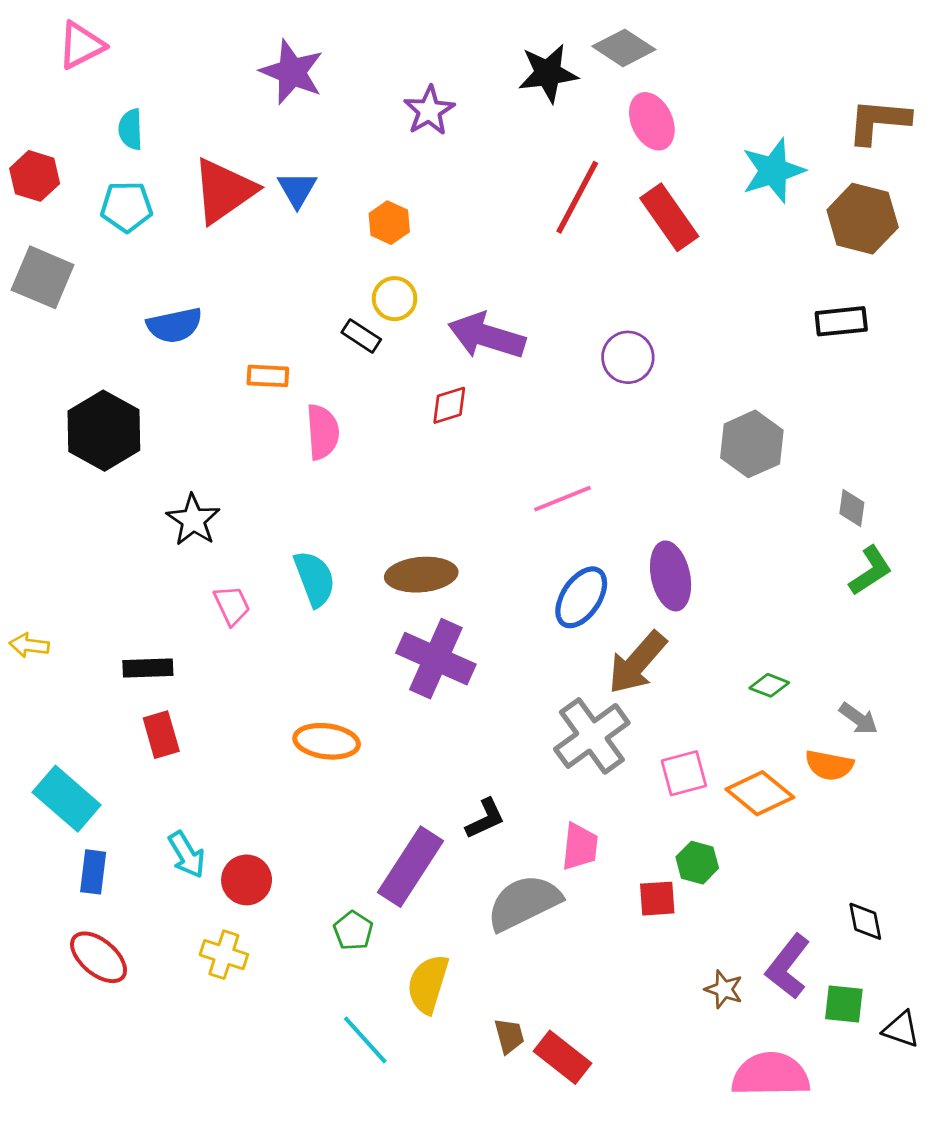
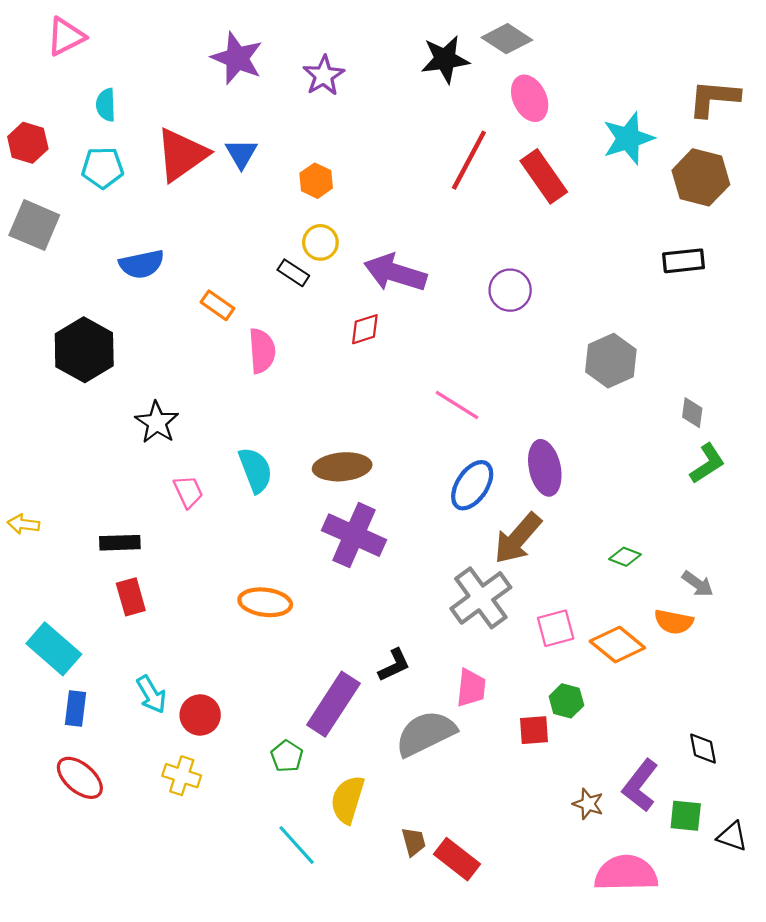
purple star: (429, 111) -> (324, 76), moved
orange rectangle: (268, 376) -> (217, 305), turned 32
pink line: (563, 499) -> (457, 405), turned 54

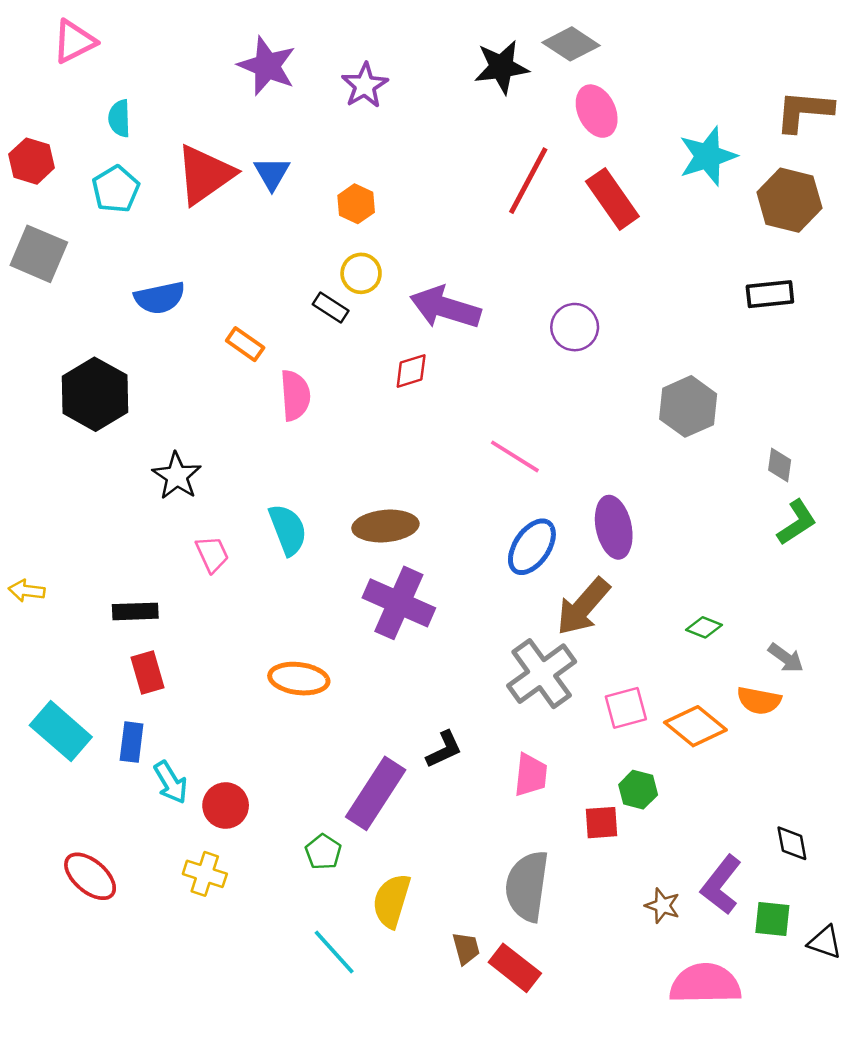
cyan pentagon: (103, 168) -> (116, 189), turned -30
blue rectangle: (76, 708) -> (132, 742), moved
gray semicircle: (426, 733) -> (527, 886), moved, turned -56

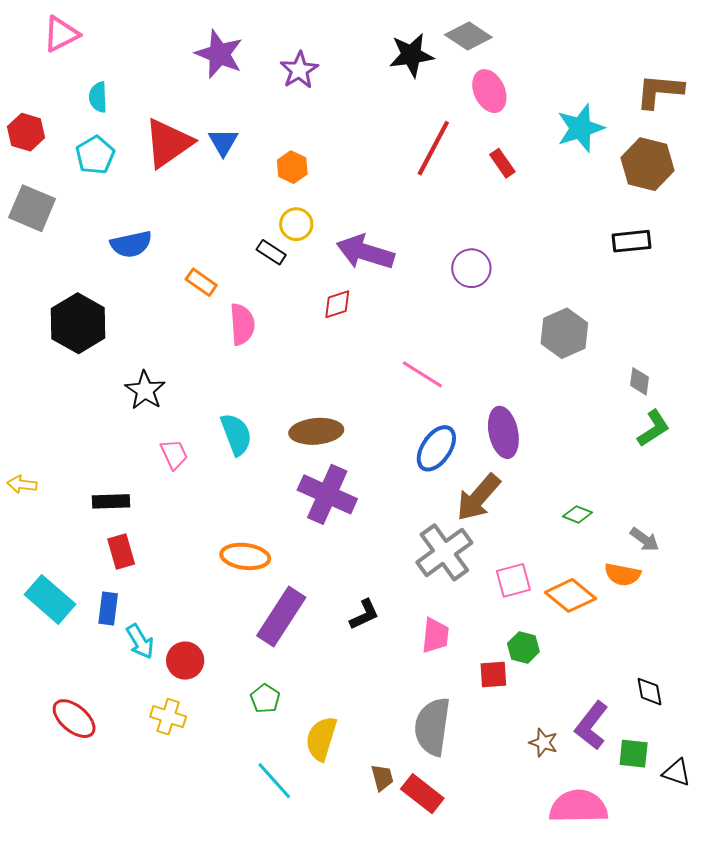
red rectangle: (612, 199) -> (502, 163), size x0.6
purple rectangle: (376, 793) -> (281, 616), moved

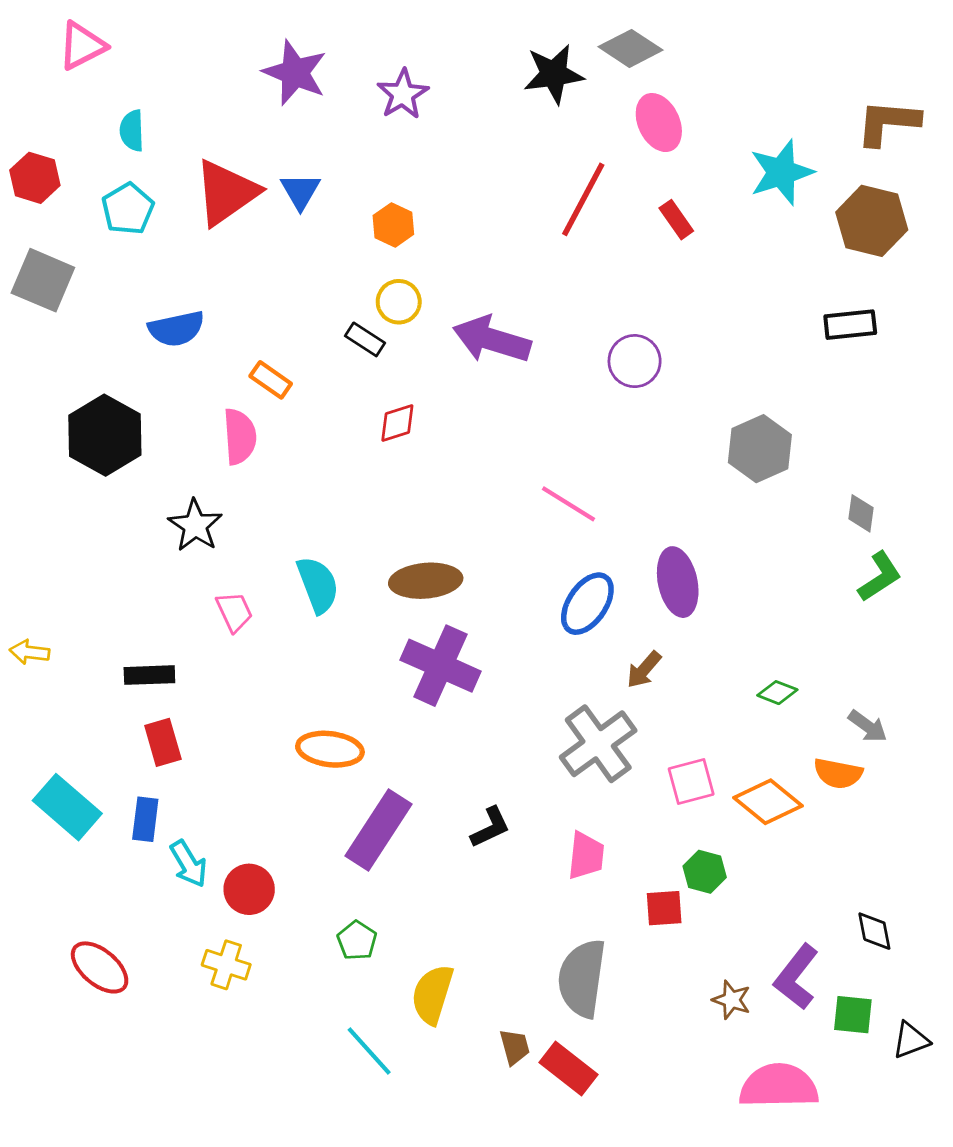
red diamond: (337, 304) -> (397, 423), moved
pink semicircle: (242, 324) -> (240, 437), moved
brown arrow: (478, 497) -> (644, 670), size x0.6
black triangle: (677, 773) -> (911, 1040), turned -40

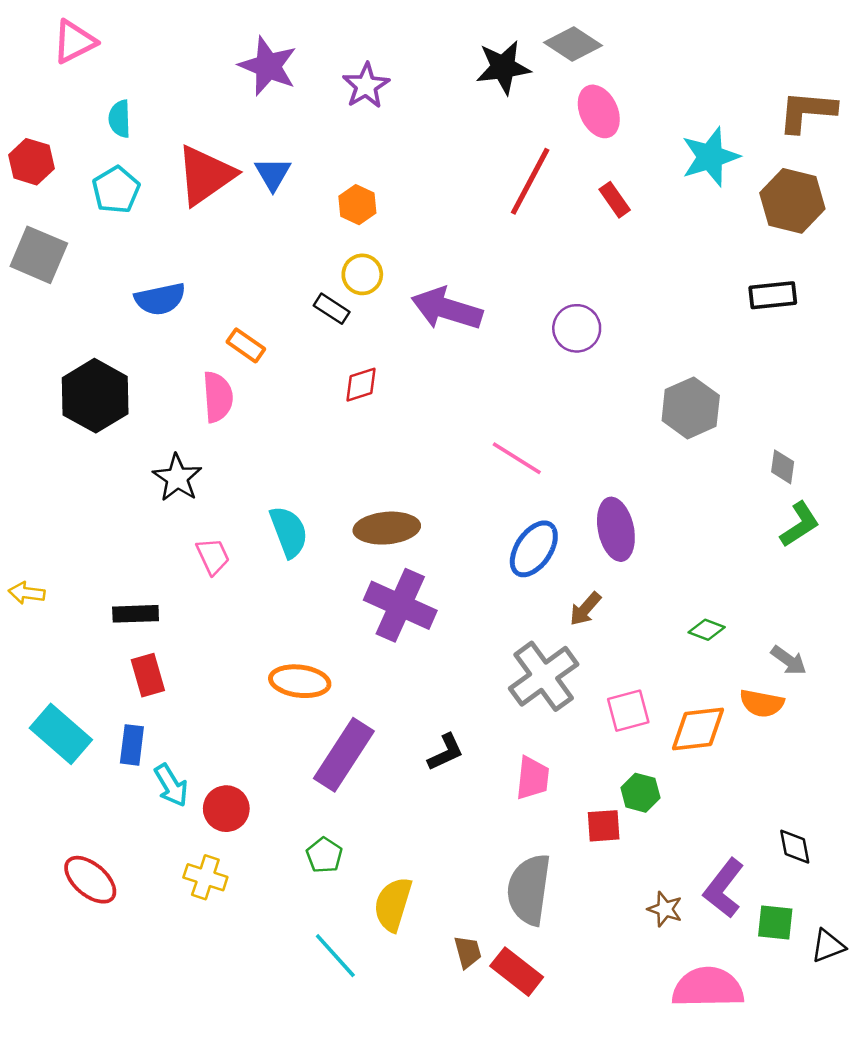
orange diamond: (768, 802) -> (698, 729), turned -46

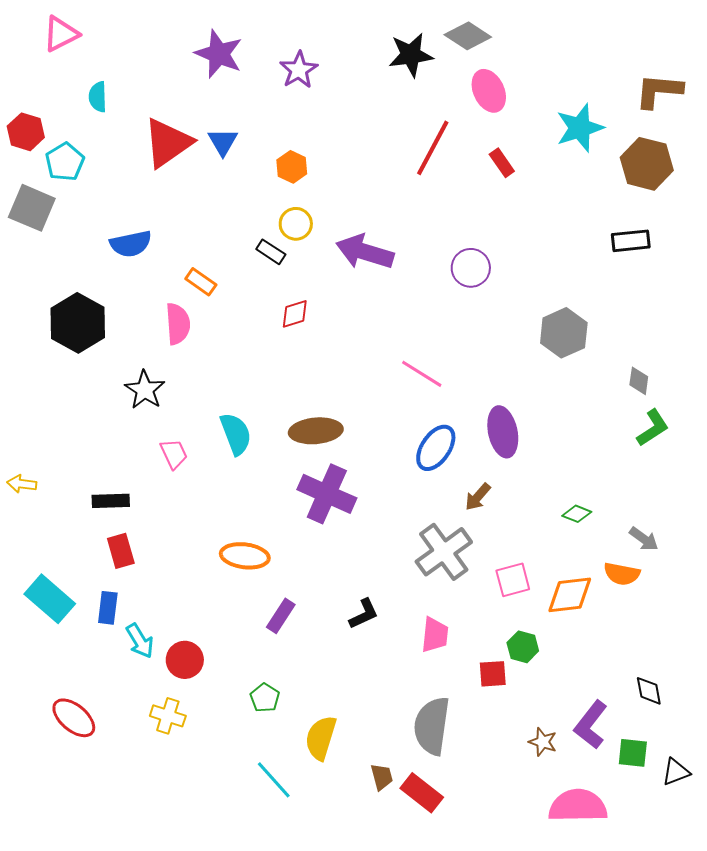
cyan pentagon: (116, 190) -> (65, 162), moved
purple rectangle: (344, 755) -> (281, 616), size x0.6

